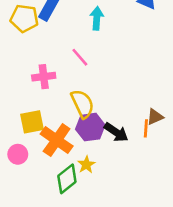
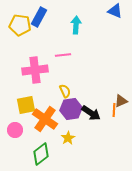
pink line: (80, 57) -> (63, 55), turned -56
pink cross: (44, 77) -> (35, 70), size x1.4
yellow semicircle: (82, 104) -> (65, 91), size x0.6
green diamond: (67, 179) -> (41, 154), moved

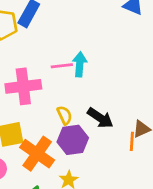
cyan arrow: (76, 25) -> (80, 64), moved
black arrow: (91, 113) -> (100, 118), moved

